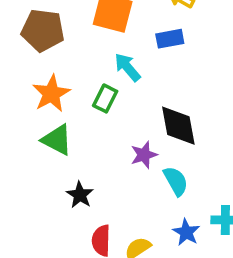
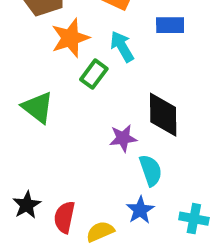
orange star: (51, 94) -> (70, 38), moved
black star: (80, 195) -> (27, 205), moved
blue star: (186, 232) -> (140, 210), moved

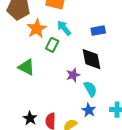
blue rectangle: (170, 25) -> (98, 31), moved

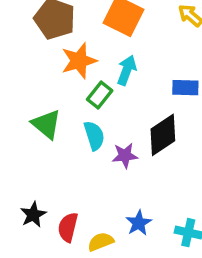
cyan arrow: (64, 28) -> (127, 70), turned 49
black diamond: (91, 59) -> (163, 135), turned 55
cyan semicircle: (90, 89) -> (94, 136), moved

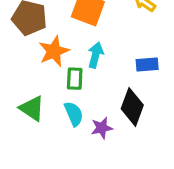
green rectangle: (100, 95) -> (75, 79), turned -30
black diamond: (163, 135) -> (132, 107), turned -30

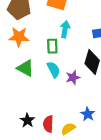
orange star: (54, 51) -> (19, 37), moved, turned 30

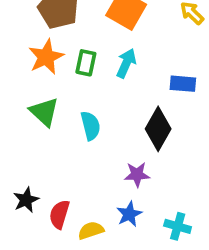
orange star: (19, 37) -> (46, 57), turned 30
green rectangle: (52, 46) -> (86, 63), moved
purple star: (73, 78) -> (137, 174), moved

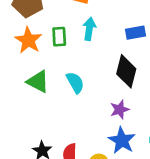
blue star: (129, 214) -> (122, 141), size x1.4

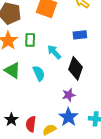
cyan arrow: (89, 29) -> (54, 52), moved, turned -56
blue rectangle: (136, 33) -> (80, 35), moved

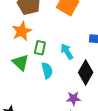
green rectangle: (30, 40) -> (40, 48), moved

